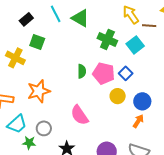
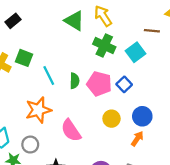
cyan line: (56, 14) -> (49, 76), moved
yellow arrow: (131, 15) -> (103, 16), moved
green square: (37, 42) -> (24, 58), moved
orange star: (39, 91) -> (38, 110), moved
yellow circle: (118, 96) -> (111, 119), moved

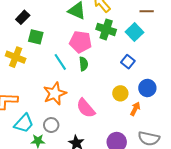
green square: (24, 58) -> (36, 37), moved
pink pentagon: (99, 84) -> (80, 42), moved
orange arrow: (137, 139) -> (135, 109), moved

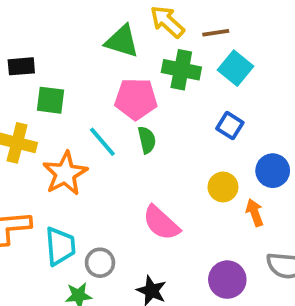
brown line: (147, 11) -> (216, 33), moved
black rectangle: (23, 17) -> (21, 66), turned 48
orange star: (55, 94) -> (65, 173), moved
orange arrow: (135, 109) -> (255, 213), turned -40
cyan trapezoid: (24, 123) -> (60, 246), moved, turned -40

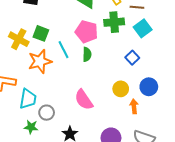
green cross: (181, 70) -> (114, 22), turned -30
green square: (51, 100) -> (41, 33), moved

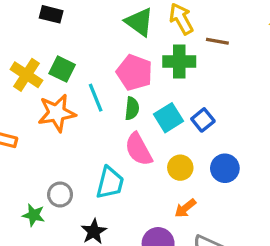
cyan square: (143, 28) -> (168, 118), moved
cyan trapezoid: (28, 99) -> (110, 183), moved
pink semicircle: (84, 100) -> (139, 149), moved
orange arrow: (134, 106) -> (185, 208), moved, turned -128

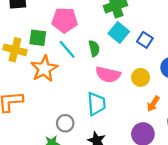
pink pentagon: (134, 72) -> (65, 20), moved
cyan square: (168, 118) -> (119, 32), moved
pink semicircle: (139, 149) -> (108, 75), turned -30

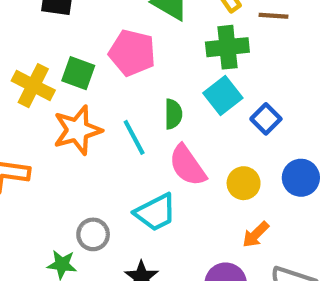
cyan line: (67, 49) -> (134, 137), moved
pink semicircle: (108, 75) -> (187, 165), turned 30
cyan trapezoid: (96, 104) -> (155, 212), turned 55

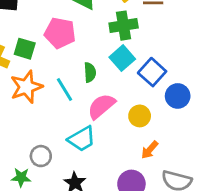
blue square: (266, 119) -> (152, 72), size x1.4
pink semicircle: (187, 165) -> (101, 106), turned 88
blue circle: (301, 178) -> (178, 96), moved

